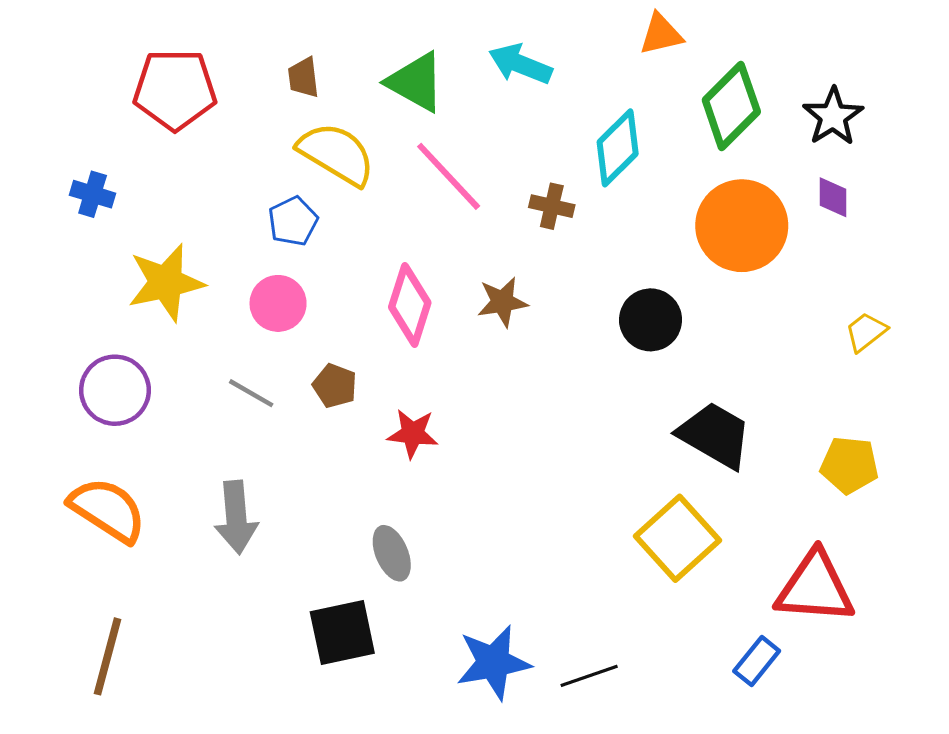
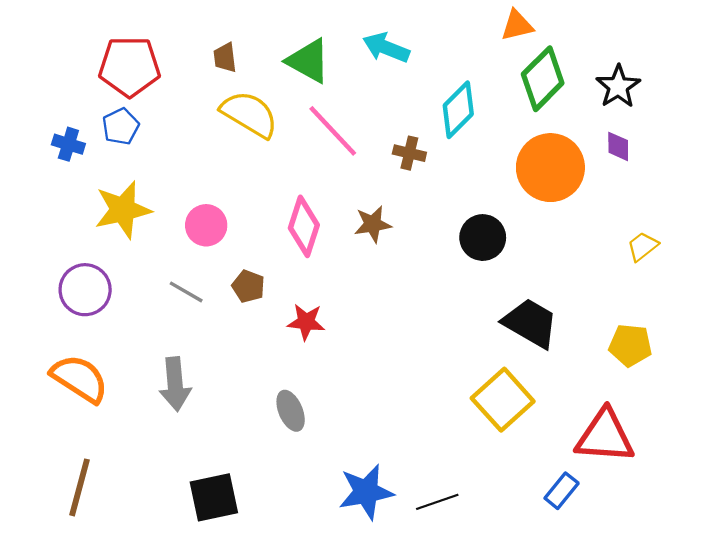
orange triangle: (661, 34) -> (517, 25), moved
blue pentagon: (293, 221) -> (121, 126), moved
black square: (342, 633) -> (214, 497), moved

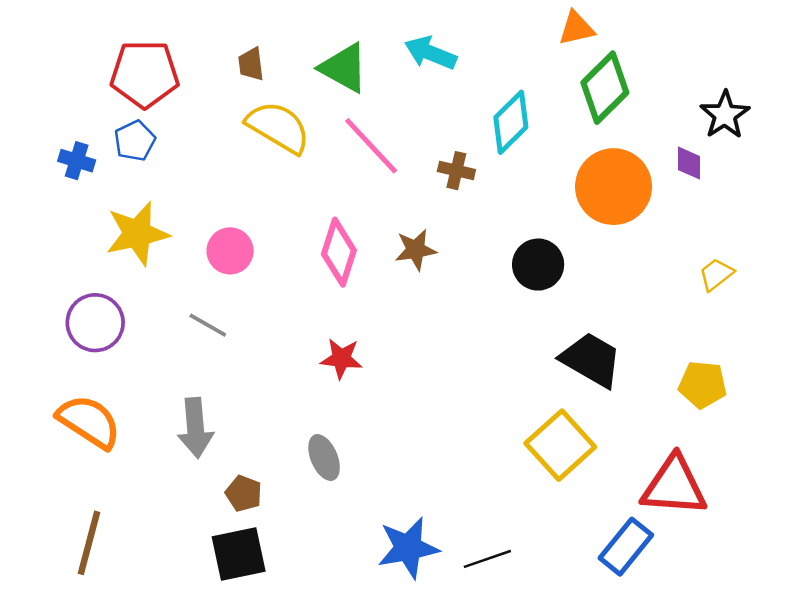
black star: (618, 86) -> (725, 115), moved
brown pentagon: (248, 286) -> (244, 493), moved
blue rectangle: (562, 491) -> (626, 547), size x1.4

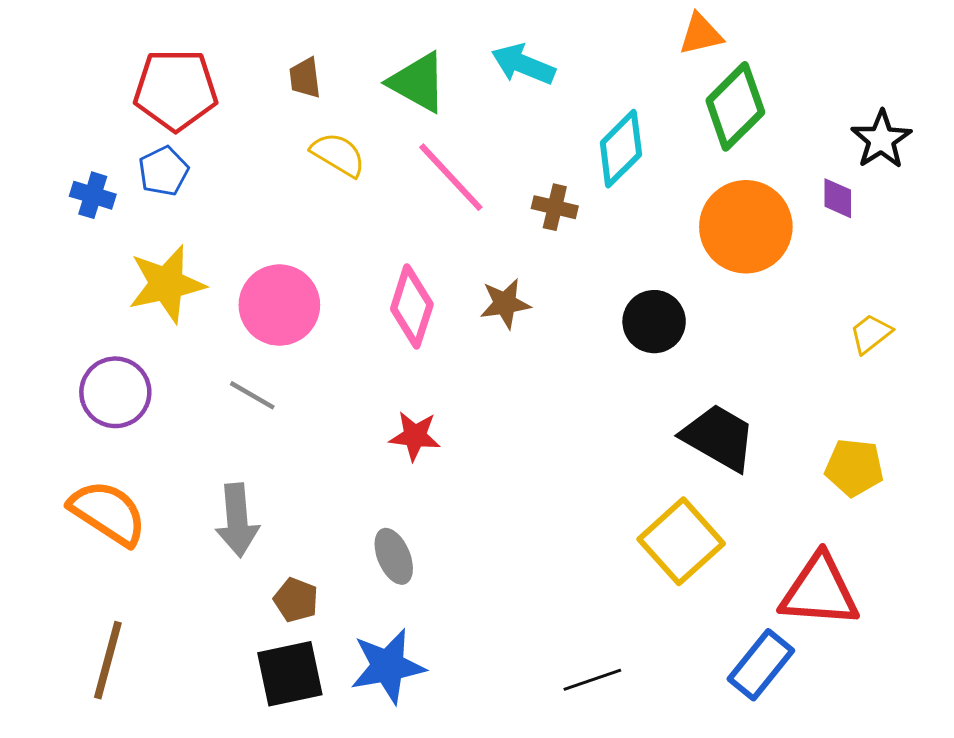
yellow semicircle: (278, 127) -> (338, 155), size x0.7
pink circle: (230, 251) -> (279, 305), size x1.4
blue star: (408, 548) -> (388, 666), moved

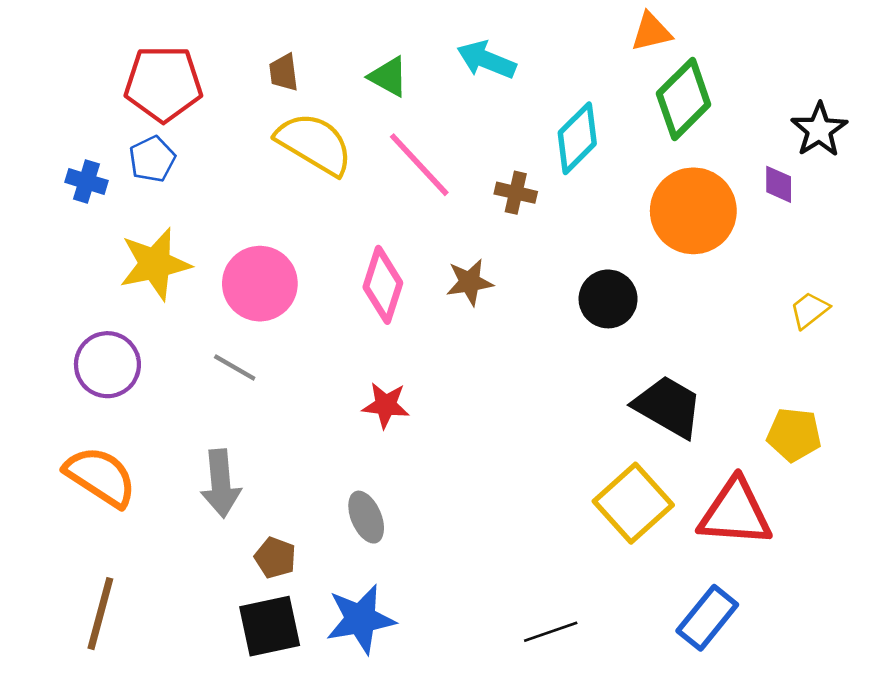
green triangle: (418, 82) -> (389, 77), size x0.7
yellow semicircle: (338, 155) -> (314, 144), size x1.5
red triangle: (820, 591) -> (735, 513), moved

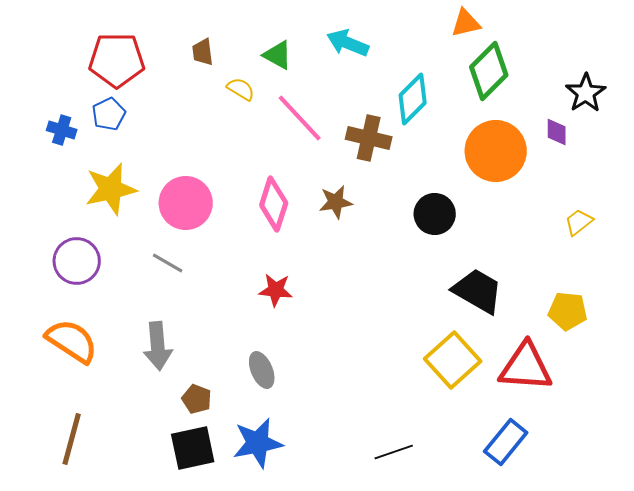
yellow semicircle: (314, 144) -> (241, 89), moved, size x0.5
brown cross: (516, 193) -> (369, 138), size x1.5

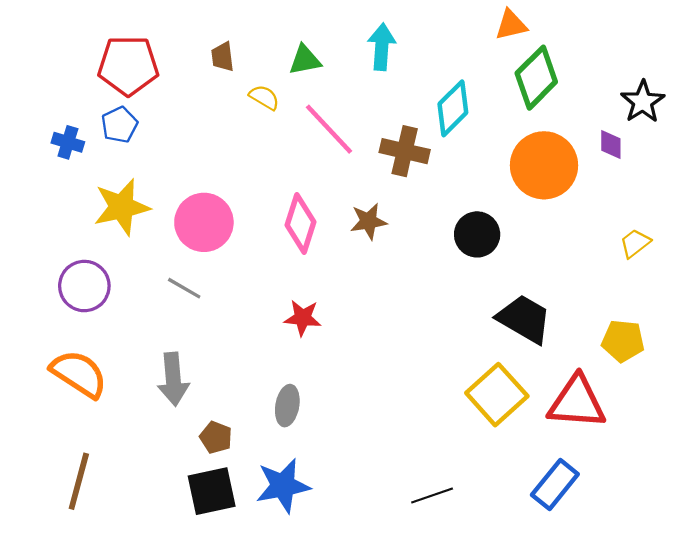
cyan arrow: (348, 43) -> (382, 47), turned 72
green triangle: (278, 55) -> (305, 60), turned -40
gray ellipse: (262, 370) -> (287, 406), turned 33

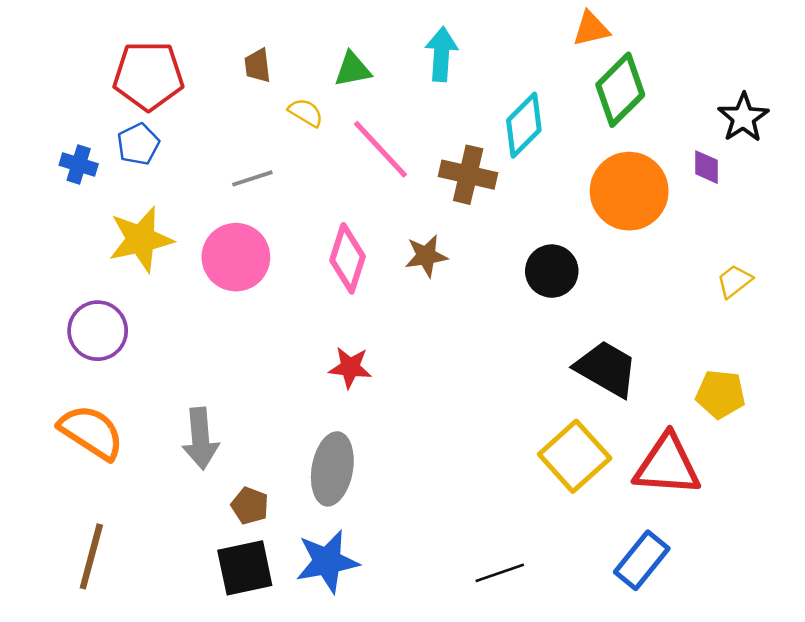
gray line: (184, 288) -> (252, 178), moved, turned -48
gray ellipse: (287, 406) -> (332, 469), size x1.5

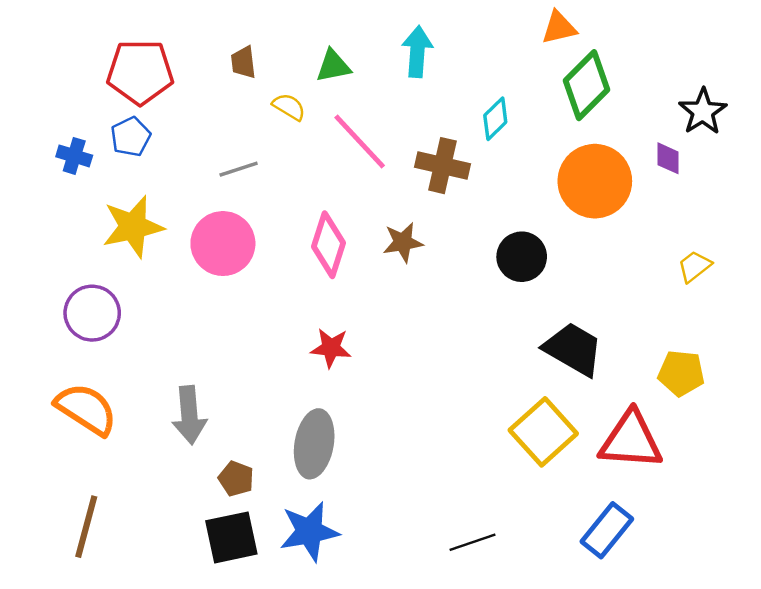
cyan diamond: (524, 125) -> (495, 119), size x0.7

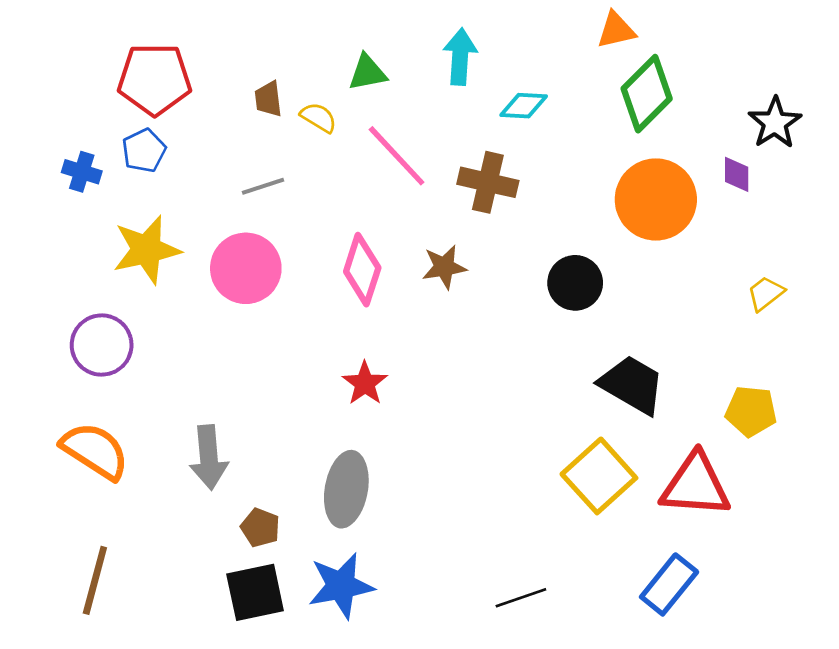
brown trapezoid: (243, 62) -> (268, 99), moved
cyan diamond: (495, 119) -> (524, 106), moved, turned 48
red star: (331, 348) -> (365, 383), turned 30

